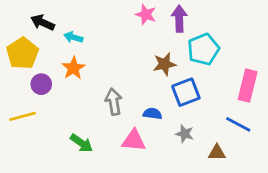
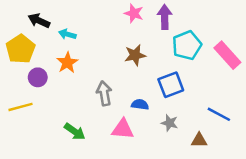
brown star: (165, 64) -> (135, 55), moved
pink rectangle: (248, 86) -> (227, 55), moved, turned -56

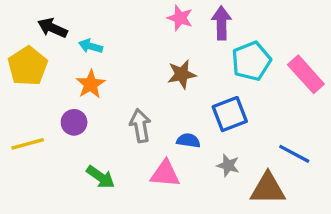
purple circle: (38, 77) -> (74, 122), moved
brown triangle: (199, 140) -> (268, 189), size x1.6

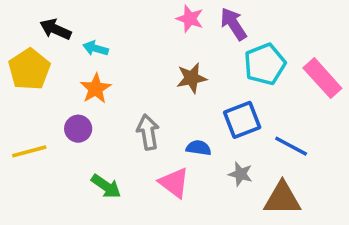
purple arrow: (221, 23) -> (233, 24), turned -32
blue line: (294, 154) -> (291, 146), moved
pink triangle: (165, 174) -> (174, 183), turned 32

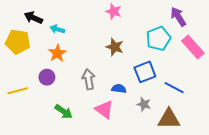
purple arrow: (233, 24) -> (178, 17), moved
yellow pentagon: (29, 69) -> (18, 42), turned -30
brown star: (192, 78) -> (115, 47), turned 30

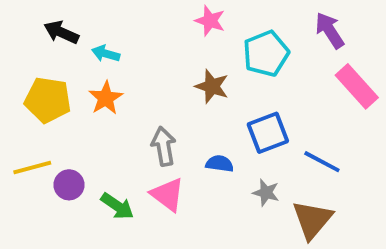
cyan pentagon: (158, 39) -> (266, 54), moved
yellow pentagon: (18, 42) -> (48, 100), moved
purple circle: (47, 77) -> (69, 185), moved
pink triangle: (104, 109) -> (167, 195), moved
brown triangle: (169, 119) -> (312, 220), turned -50

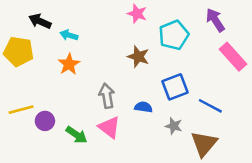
yellow pentagon: (48, 100) -> (18, 52), moved

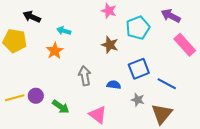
purple arrow: (215, 20) -> (171, 16), turned -30
cyan arrow: (69, 35) -> (64, 31), moved
yellow line: (21, 110) -> (15, 98), moved
pink triangle: (109, 127) -> (98, 115), moved

